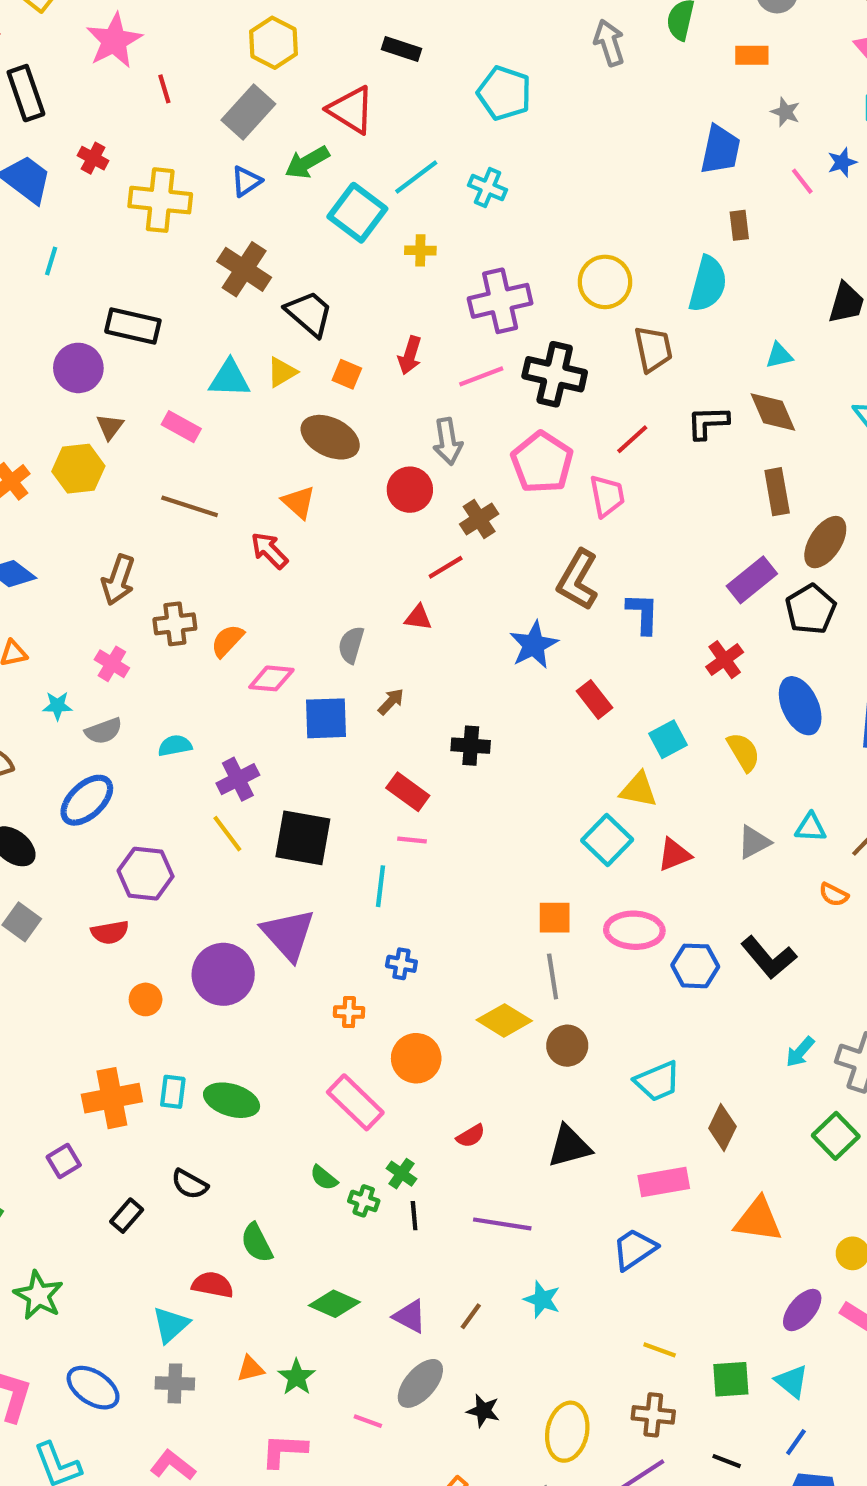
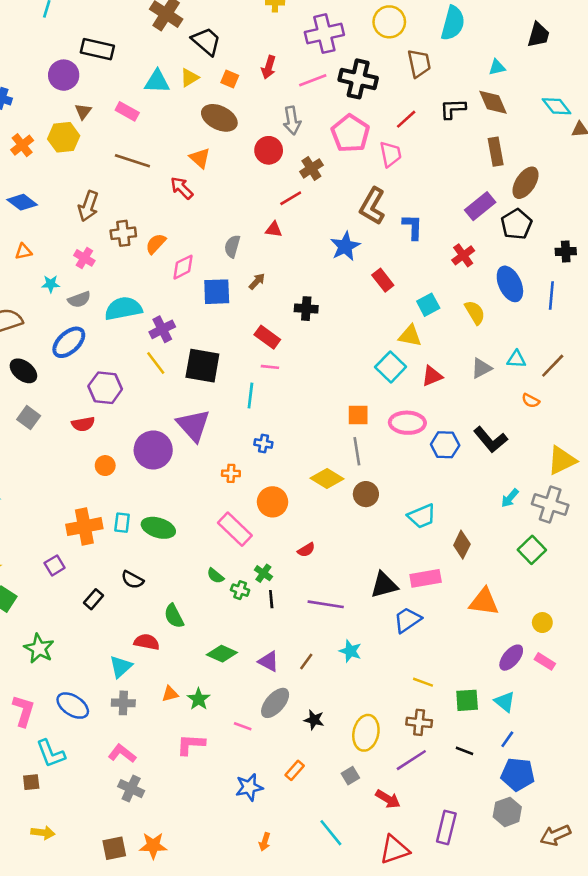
pink diamond: (271, 678) -> (183, 267), turned -32
cyan semicircle: (175, 746) -> (123, 309), size x1.8
black triangle: (569, 1146) -> (384, 585), moved

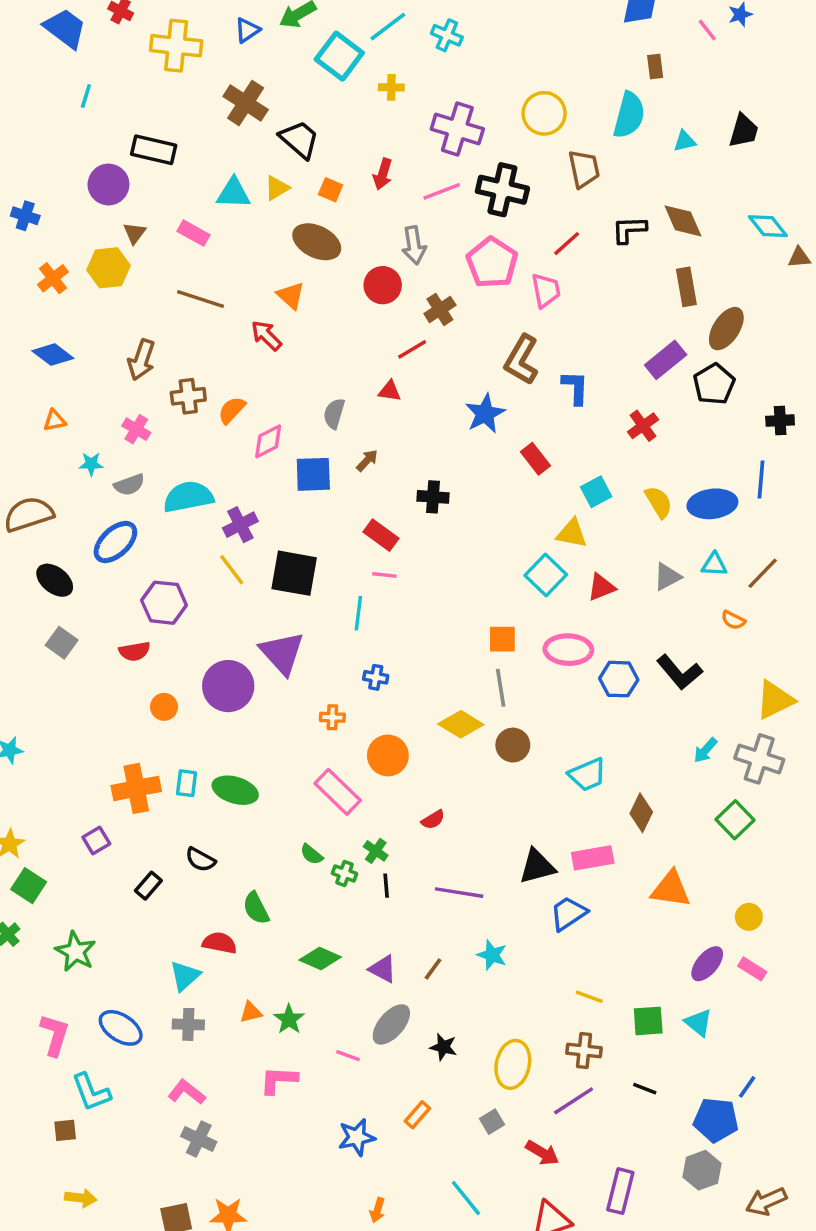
purple cross: (324, 34) -> (457, 129), turned 30
cyan triangle: (497, 67) -> (685, 141), moved
blue ellipse: (510, 284) -> (712, 504), moved, turned -72
blue line: (507, 739) -> (747, 1087), moved

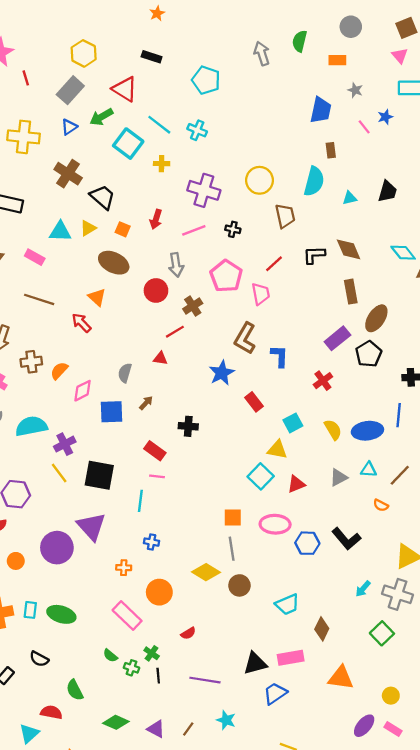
cyan line: (388, 27) -> (159, 125), turned 75
black cross: (502, 190) -> (233, 229), size x0.5

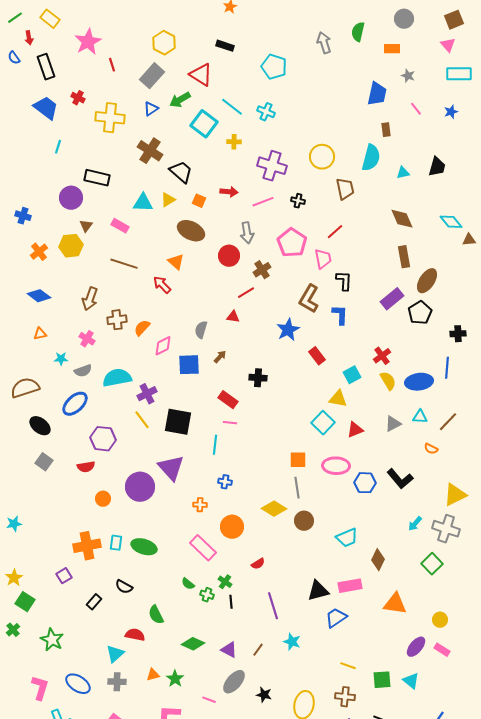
blue star: (385, 117) -> (451, 112), moved
red arrow: (156, 219) -> (229, 192), turned -102
black L-shape: (314, 255) -> (344, 281), moved, turned 95
red cross: (323, 381) -> (382, 356), moved
purple line: (205, 680) -> (273, 606), turned 64

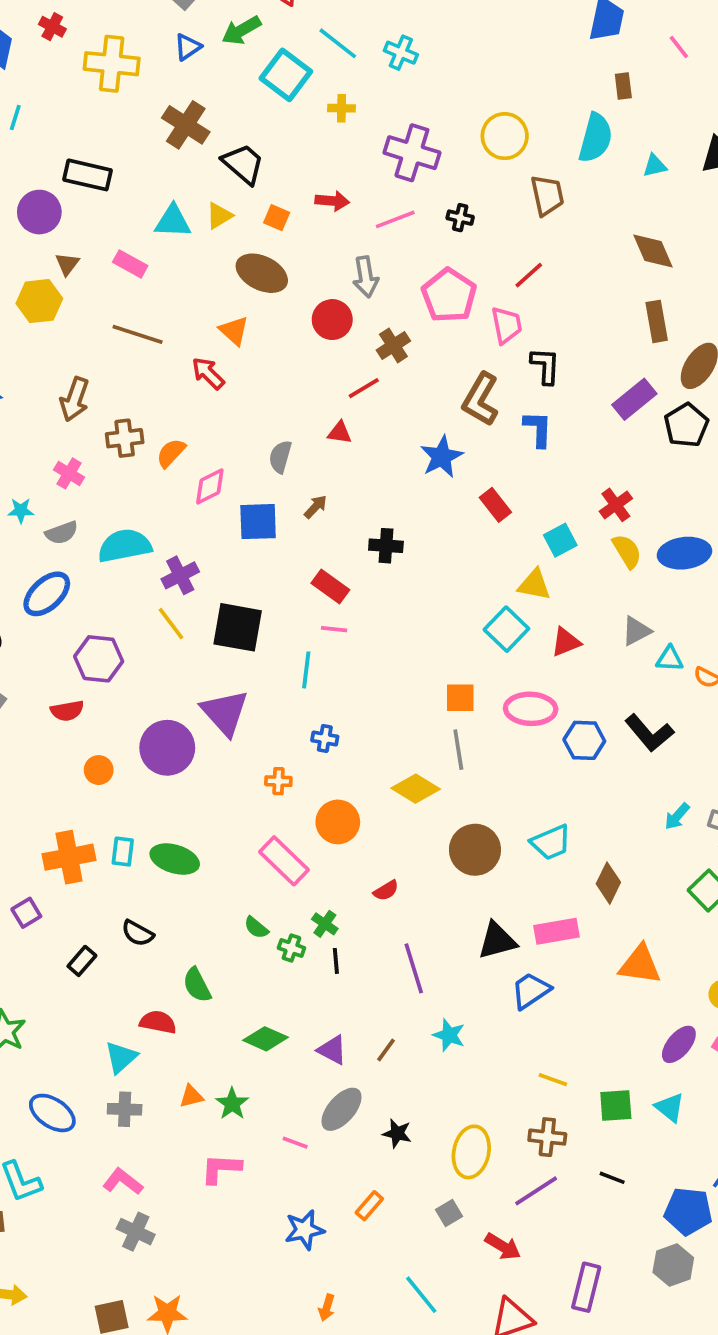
cyan triangle: (420, 417) -> (670, 659), moved
brown circle: (304, 521) -> (475, 850), moved, size x1.4

